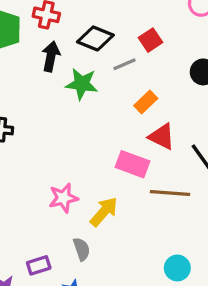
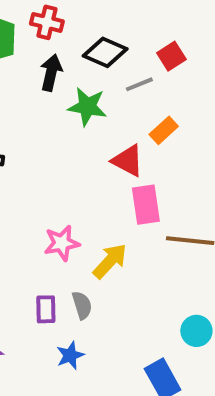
red triangle: (162, 137) -> (128, 161), moved
pink rectangle: (132, 164) -> (146, 205), turned 60
purple rectangle: (39, 265) -> (46, 309), moved, turned -75

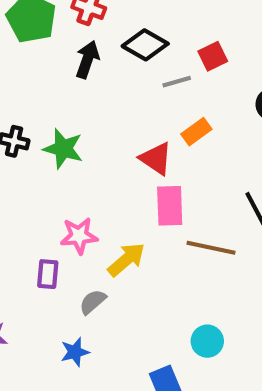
green star: (87, 107) -> (63, 149), moved
gray semicircle: (82, 305) -> (93, 302), turned -120
purple rectangle: (46, 309) -> (48, 274), moved

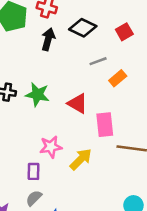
gray line: (177, 82) -> (98, 61), moved
red triangle: (156, 159) -> (78, 103), moved
gray semicircle: (93, 302) -> (34, 198), moved

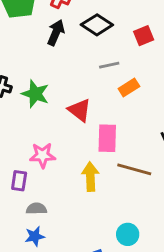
yellow arrow: (81, 159) -> (90, 177), moved, turned -55
gray semicircle: (34, 198) -> (36, 209), moved, turned 36

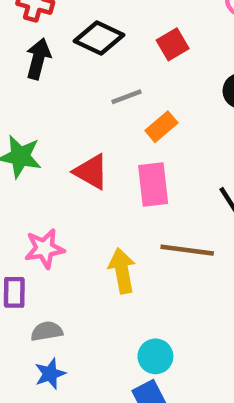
pink rectangle: (107, 138) -> (153, 184), moved
cyan circle: (128, 234) -> (155, 356), moved

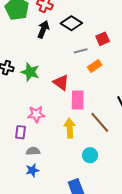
red square: (173, 44) -> (103, 39), moved
pink rectangle: (153, 184) -> (78, 100), moved
brown line: (187, 250) -> (100, 122), turned 35
cyan circle: (155, 356) -> (90, 155), moved

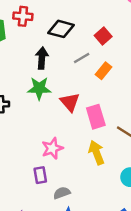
black arrow: (43, 29) -> (42, 58), moved
green star: (30, 72) -> (39, 88), moved
red triangle: (61, 82) -> (70, 102), turned 30

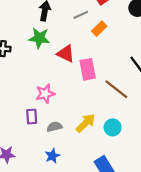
red triangle: (70, 102) -> (66, 54), turned -30
yellow arrow: (96, 153) -> (86, 123), moved, turned 60
gray semicircle: (62, 193) -> (54, 127), moved

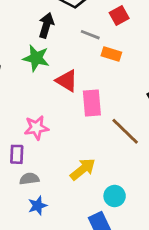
gray line: (81, 15) -> (90, 35), turned 40
orange rectangle: (99, 29) -> (111, 54), turned 56
gray semicircle: (54, 127) -> (29, 179), moved
cyan circle: (113, 127) -> (115, 196), moved

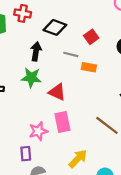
pink rectangle: (92, 103) -> (62, 122), moved

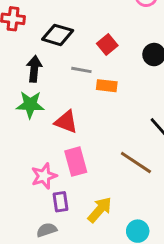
purple rectangle: (26, 154) -> (61, 202), moved

